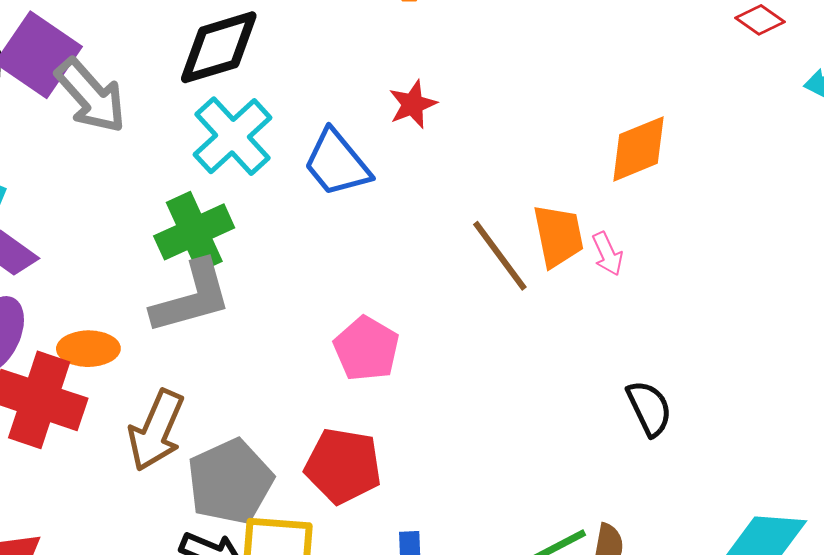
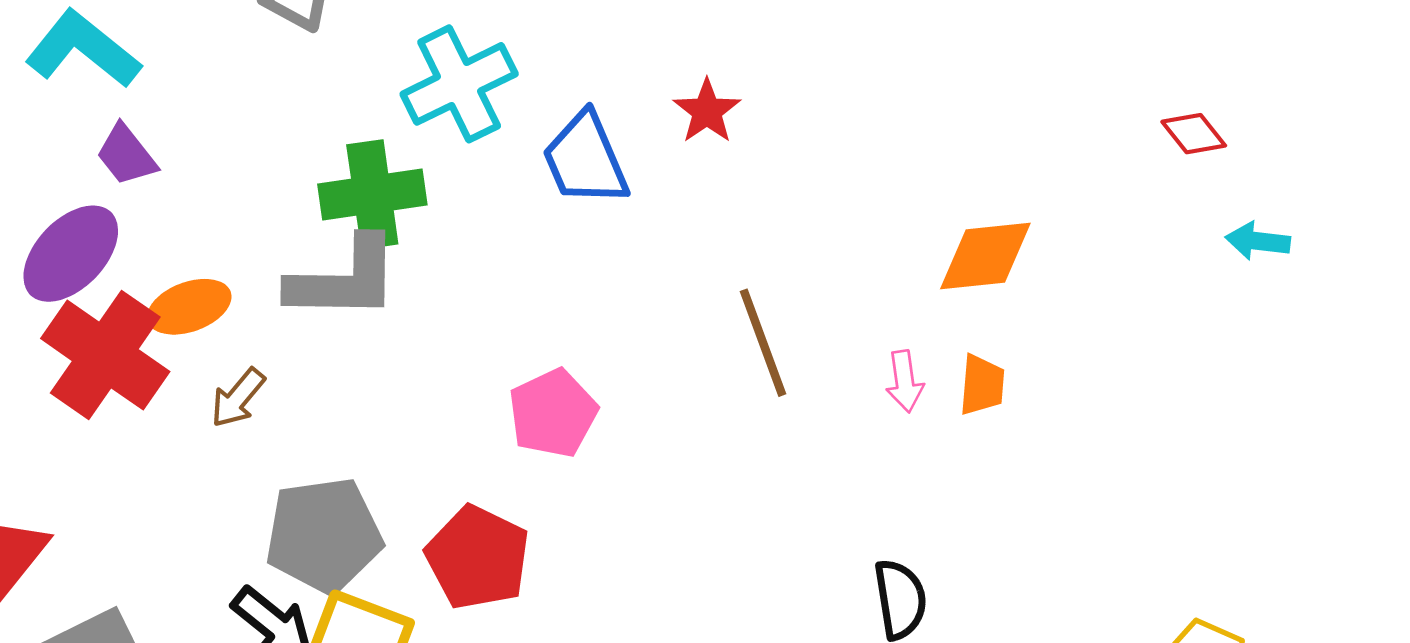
red star: (413, 104) -> (707, 111), turned -30
orange trapezoid: (558, 236) -> (982, 385), moved, size x0.7
orange ellipse: (88, 349) -> (189, 307), turned -36
brown arrow: (156, 430) -> (238, 398), moved, size x0.6

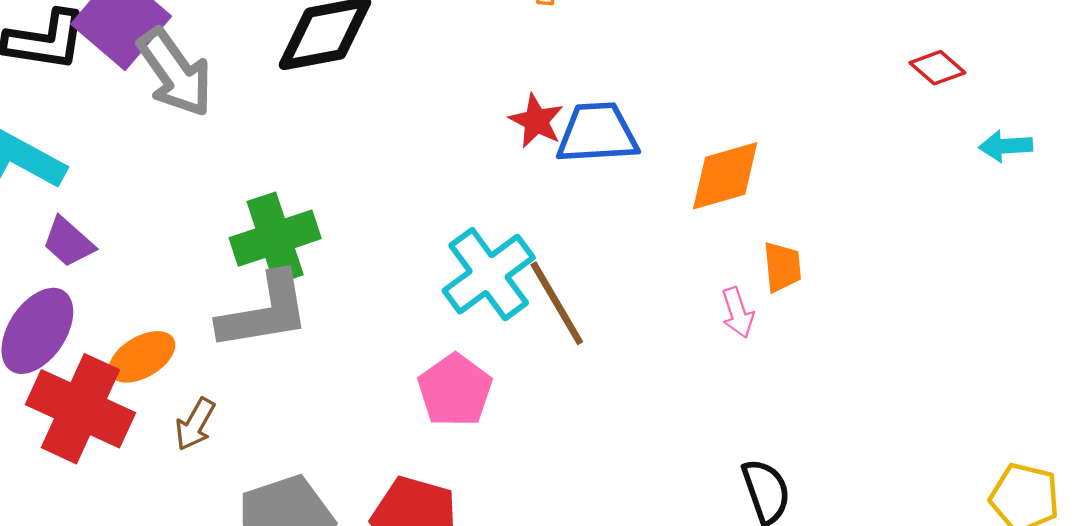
cyan cross: (459, 84) -> (489, 274), moved
blue trapezoid: (585, 159) -> (597, 133), moved, turned 120
orange diamond: (985, 256) -> (725, 176), moved
brown line: (763, 343) -> (557, 303), moved
orange trapezoid: (982, 385) -> (782, 267), moved

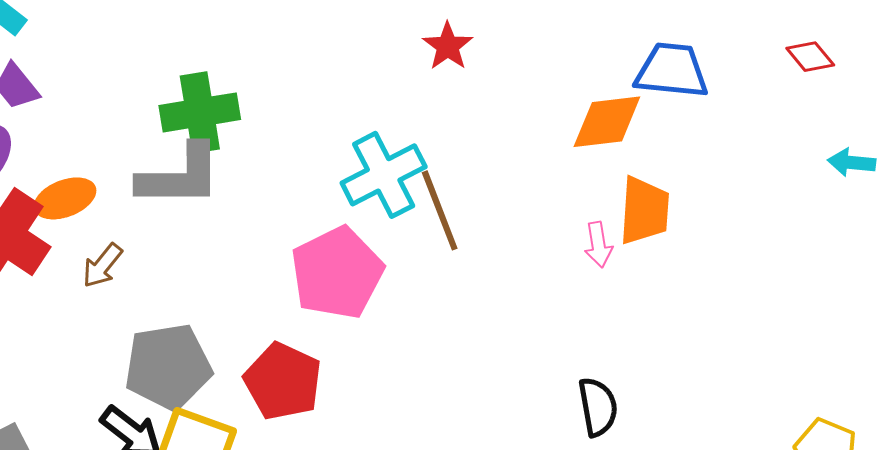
blue trapezoid: (597, 133) -> (672, 71), moved
cyan arrow: (1006, 146) -> (852, 162), moved
orange trapezoid: (782, 267) -> (644, 211), size x1.5
pink pentagon: (455, 390) -> (337, 273), size x1.4

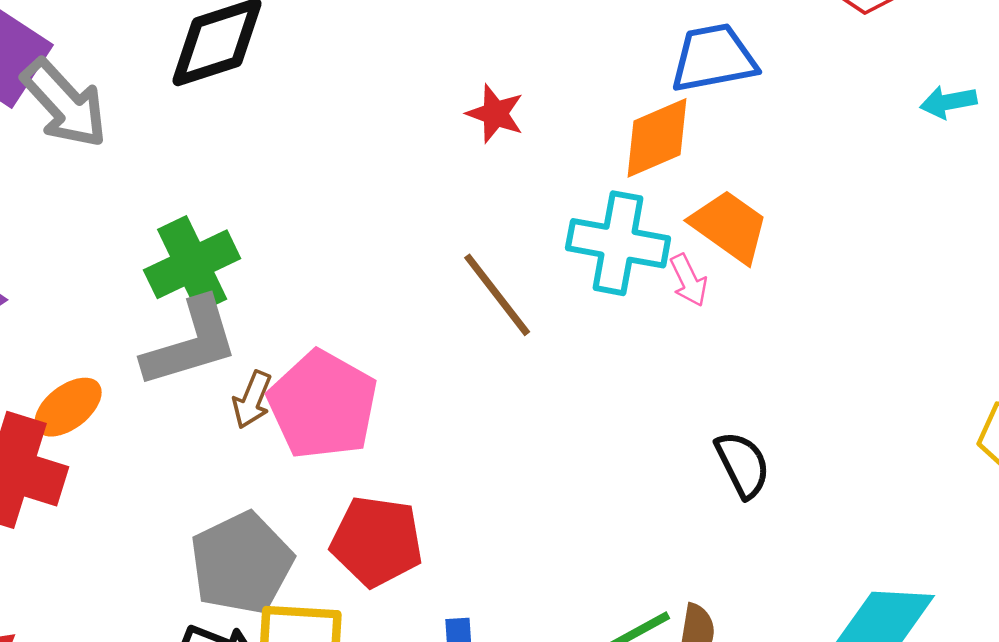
red star: (448, 46) -> (495, 114), moved
cyan cross: (384, 175) -> (618, 243), moved, turned -36
orange trapezoid: (644, 211) -> (729, 226), turned -42
brown arrow: (102, 266) -> (252, 400), moved
pink pentagon: (337, 273) -> (323, 405), moved

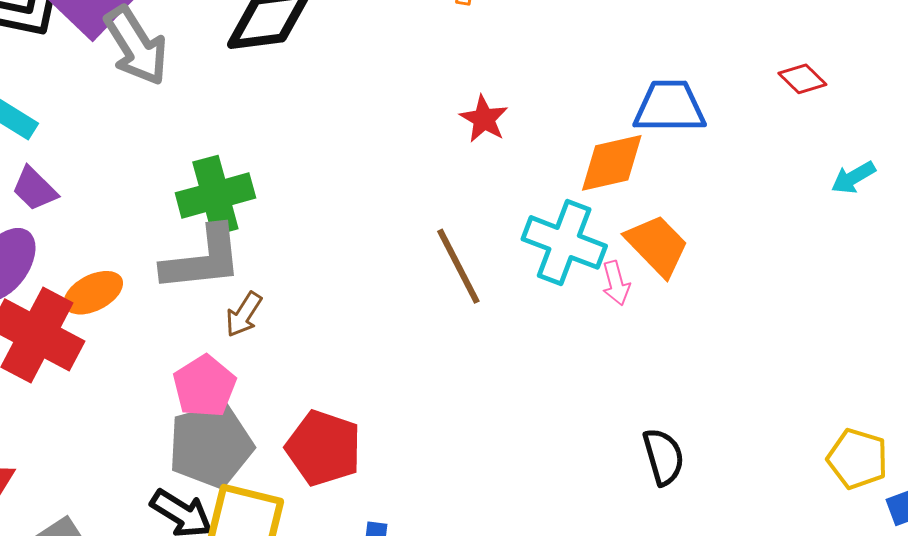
cyan arrow: (948, 102) -> (853, 178), turned -30
pink pentagon: (323, 405) -> (204, 386), moved, size x0.7
black semicircle: (743, 464) -> (663, 457), moved

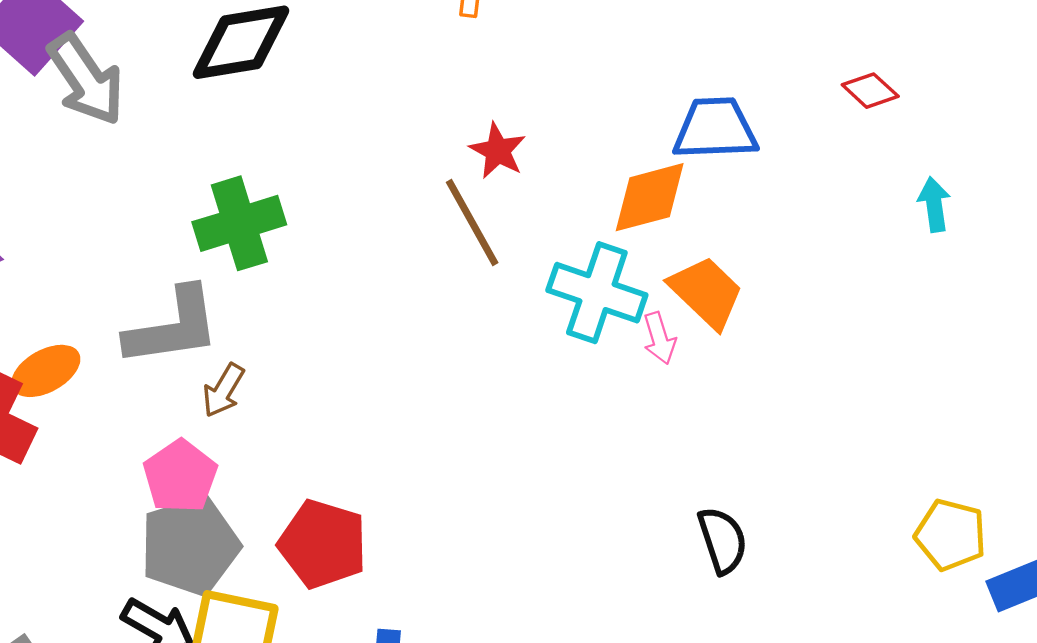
cyan arrow: (853, 178) -> (934, 204), turned 114
green cross: (215, 195) -> (239, 223), moved
brown line: (458, 266) -> (472, 223), moved

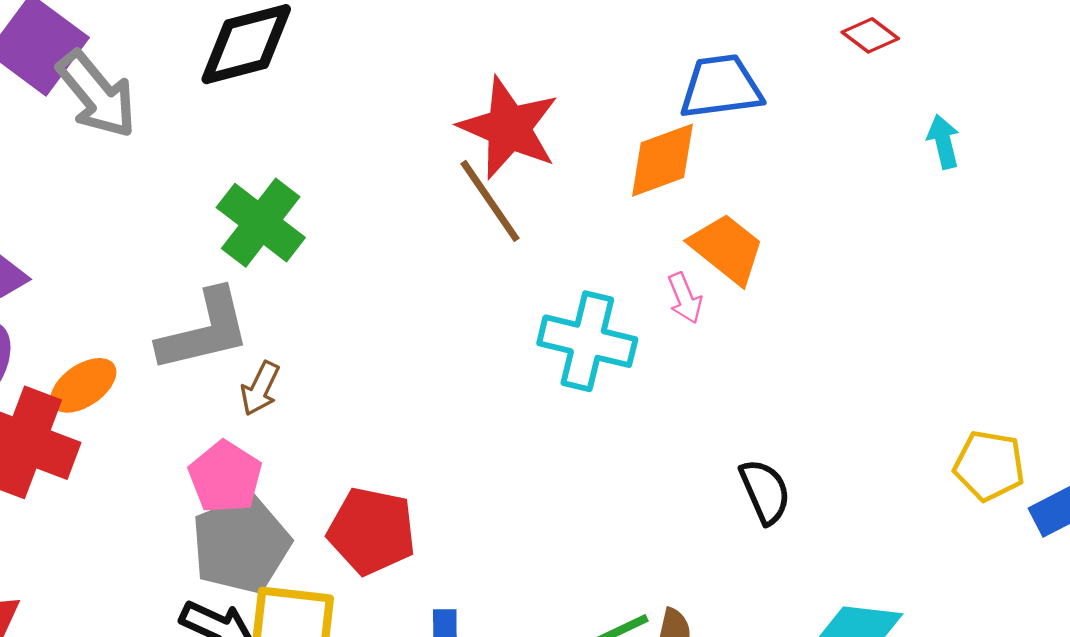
red star: (498, 151) -> (509, 128), size x1.8
green cross: (239, 223) -> (261, 223), turned -30
cyan cross: (597, 293) -> (587, 341), moved

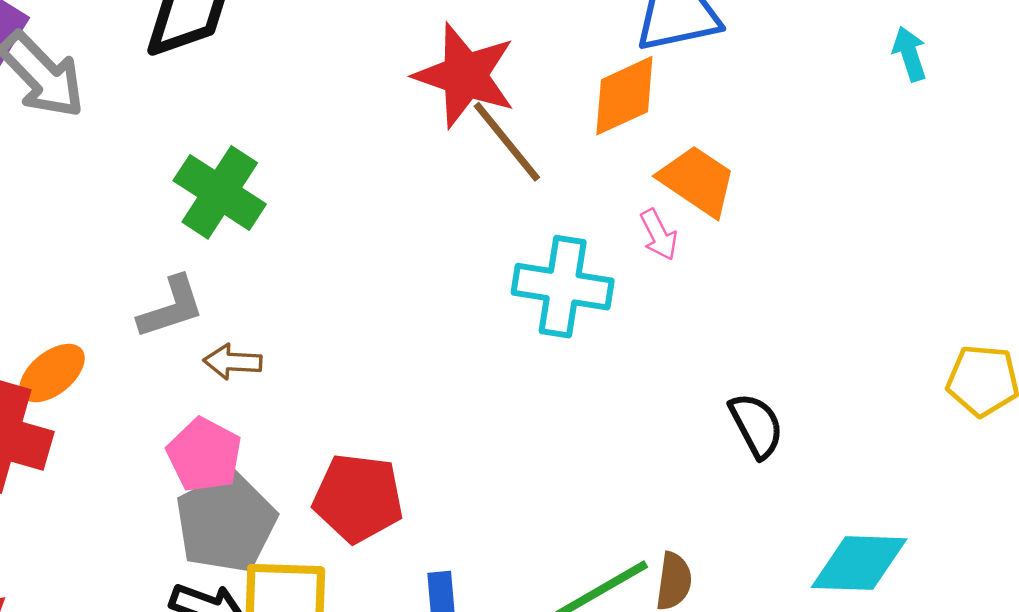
brown line: (490, 201) -> (507, 142), moved
gray L-shape: (204, 331) -> (171, 307), size x0.7
brown arrow: (260, 389) -> (233, 362), turned 72

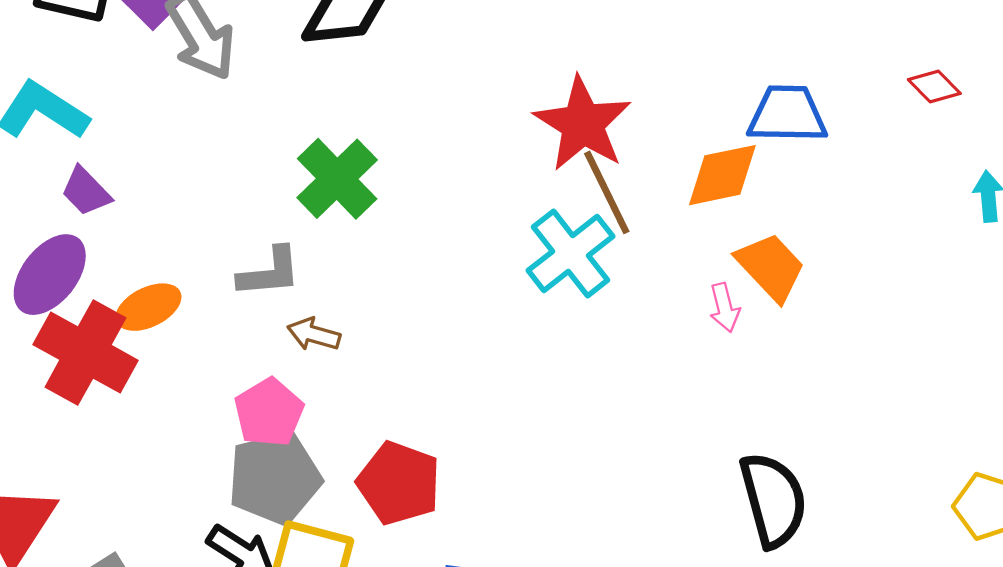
cyan cross: (563, 287) -> (571, 253), moved, turned 30
black semicircle: (756, 425) -> (773, 500), size x1.5

